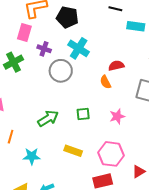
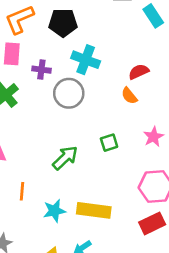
cyan rectangle: (136, 26) -> (153, 16), turned 60
yellow rectangle: (73, 151) -> (94, 210), moved, size x1.4

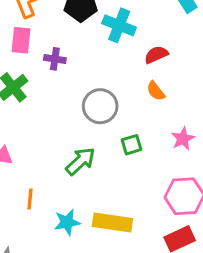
cyan cross: (86, 60) -> (119, 25), moved
red semicircle: (139, 72) -> (156, 55), moved
gray circle: (69, 93) -> (100, 106), moved

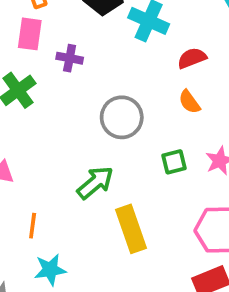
green square: (132, 145) -> (174, 162), moved
cyan star: (67, 222) -> (50, 270), moved
yellow rectangle: (112, 222) -> (131, 229), moved, turned 60

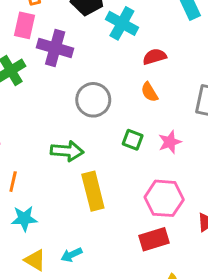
purple cross: (70, 58) -> (55, 48), size x1.6
green square: (174, 162) -> (133, 140), turned 30
green arrow: (95, 183) -> (67, 151), turned 40

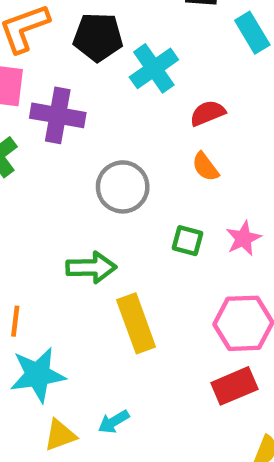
cyan cross: (122, 23) -> (154, 68), turned 32
cyan star: (24, 219) -> (38, 375), size x1.4
yellow triangle: (35, 260) -> (60, 435), turned -45

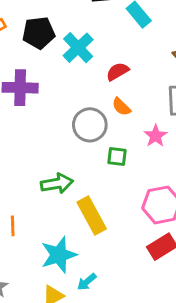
gray circle: (123, 187) -> (90, 125), moved
pink star: (243, 238) -> (156, 136), moved
cyan star: (38, 375) -> (59, 255), moved

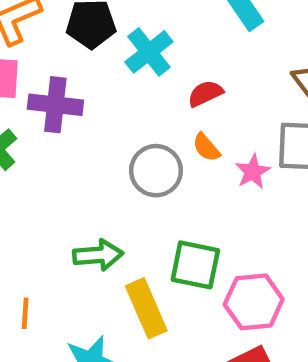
pink star: (156, 136) -> (253, 172), moved
green square: (117, 157) -> (195, 265), moved, size x1.6

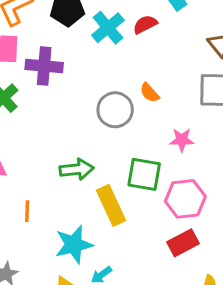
red semicircle: (205, 94) -> (145, 24), moved
pink star: (253, 172) -> (182, 140), moved, turned 30

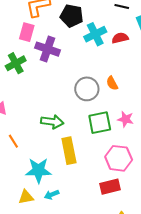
green square: (144, 174) -> (100, 123), moved, turned -35
orange line: (27, 211) -> (13, 141), turned -48

